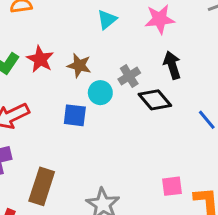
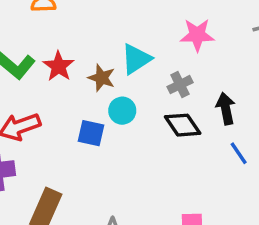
cyan triangle: (107, 19) -> (136, 59), moved, size x1.4
black arrow: (172, 65) -> (226, 109), moved
gray cross: (129, 76) -> (180, 85), moved

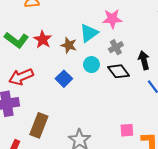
pink star: (197, 35) -> (112, 19), moved
cyan circle: (122, 111) -> (91, 65), moved
blue square: (91, 133) -> (64, 79), turned 35

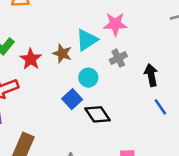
red star: (43, 39) -> (31, 59), moved
black diamond: (119, 71) -> (97, 114), moved
blue square: (64, 79) -> (72, 99), moved

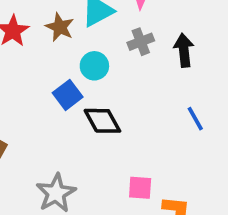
black arrow: (151, 75) -> (184, 50), moved

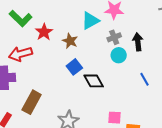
brown star: (60, 27) -> (70, 41), moved
cyan circle: (94, 66) -> (119, 55), moved

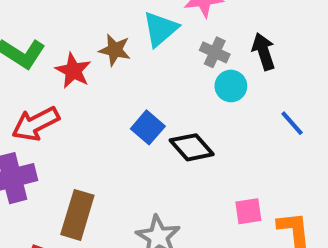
gray cross: (114, 37) -> (215, 52), turned -32
brown star: (70, 41) -> (115, 50), moved

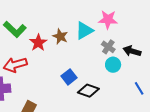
black arrow: (264, 52) -> (132, 51), turned -66
black diamond: (192, 147) -> (88, 91), turned -40

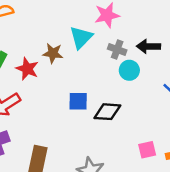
blue square: (69, 77) -> (78, 101), turned -35

